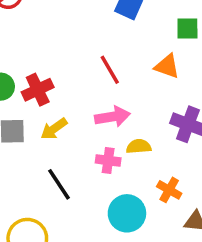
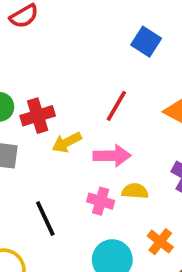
red line: (110, 70) -> (116, 106), turned 52
yellow arrow: (54, 129) -> (67, 142), moved

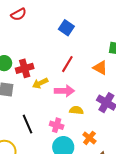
blue square: (146, 42) -> (66, 28), moved
pink cross: (101, 201) -> (57, 125), moved

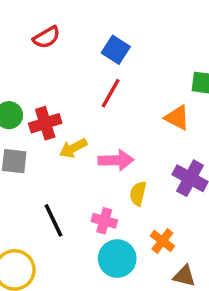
red semicircle: (19, 14) -> (47, 37), moved
red line: (67, 64) -> (111, 93), moved
yellow semicircle: (76, 110) -> (138, 193), turned -80

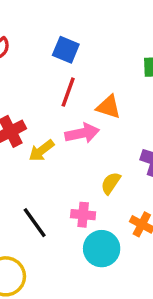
orange triangle: (177, 118) -> (109, 107), moved
pink arrow: (116, 160) -> (82, 133), moved
yellow semicircle: (138, 193) -> (111, 183), turned 30

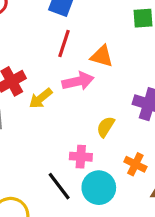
black line: (35, 223) -> (59, 186), moved

